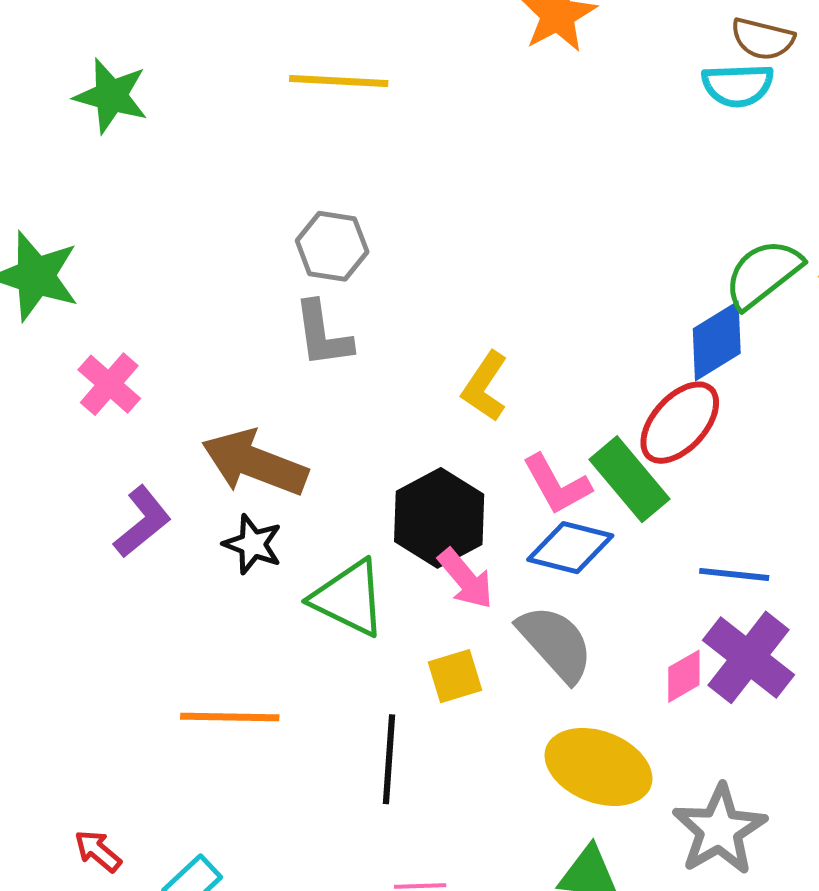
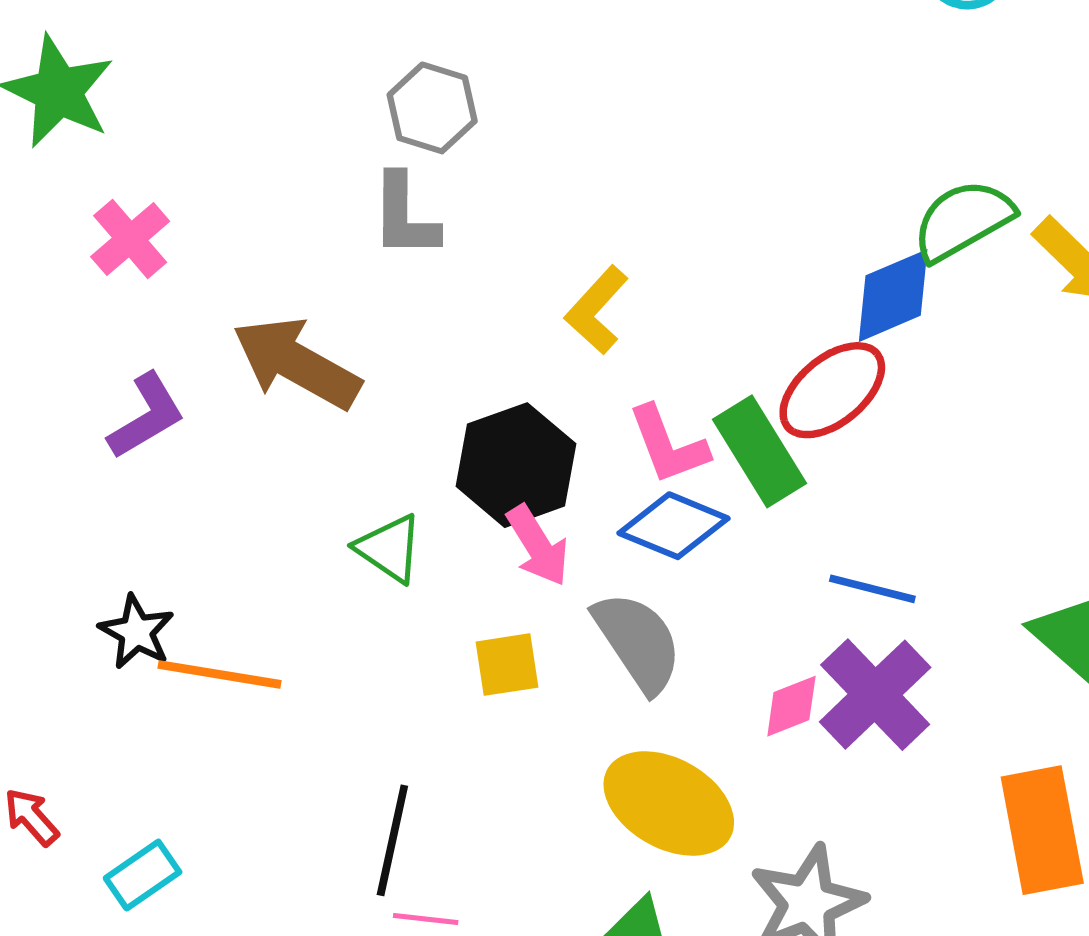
black star: (253, 544) -> (136, 632), moved
green triangle: (349, 598) -> (389, 548), size x0.7
black line: (389, 759) -> (392, 840), moved

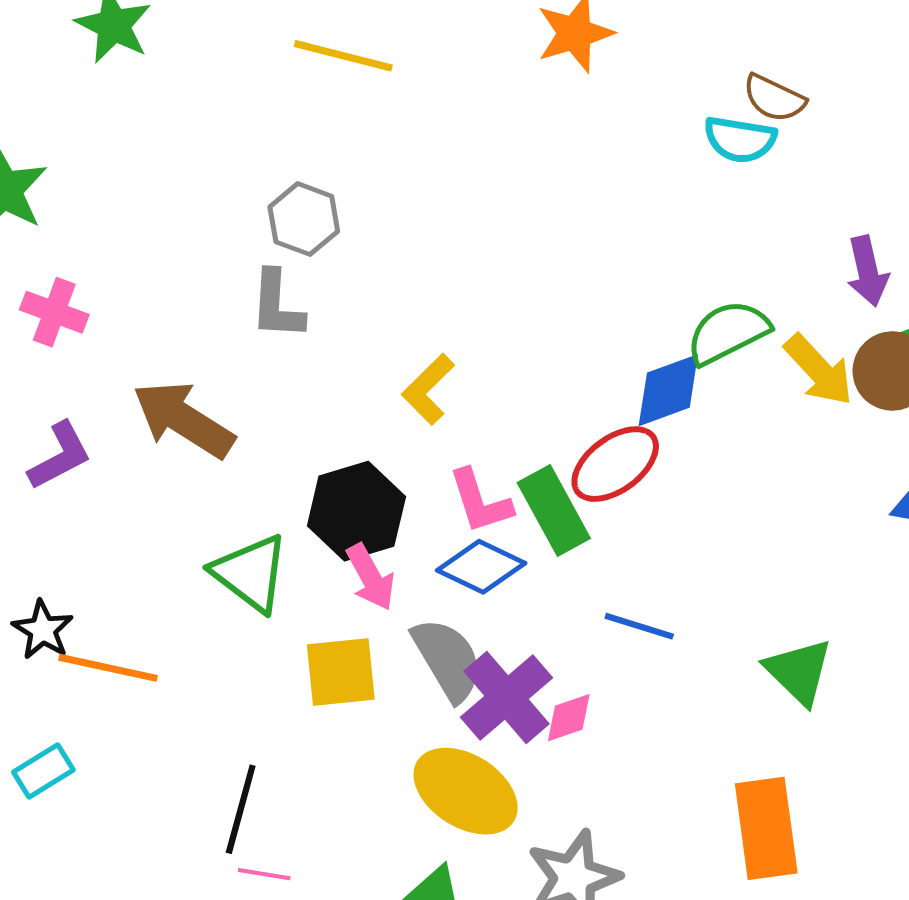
pink cross: (130, 239) -> (54, 312), turned -32
green triangle: (389, 548) -> (250, 573), size x1.4
yellow square: (507, 665) -> (341, 672), size x1.4
purple cross: (875, 695) -> (507, 697), moved
cyan rectangle: (143, 875) -> (43, 771), moved

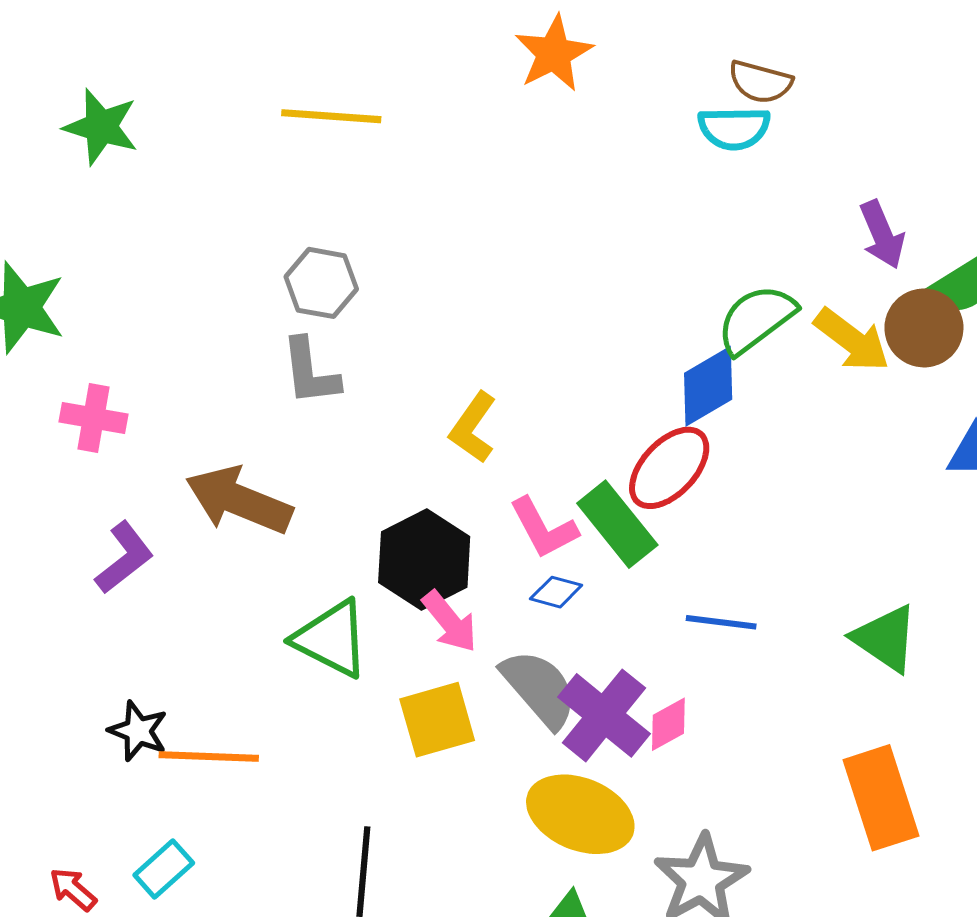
blue diamond: (481, 567) -> (556, 592), size x0.6

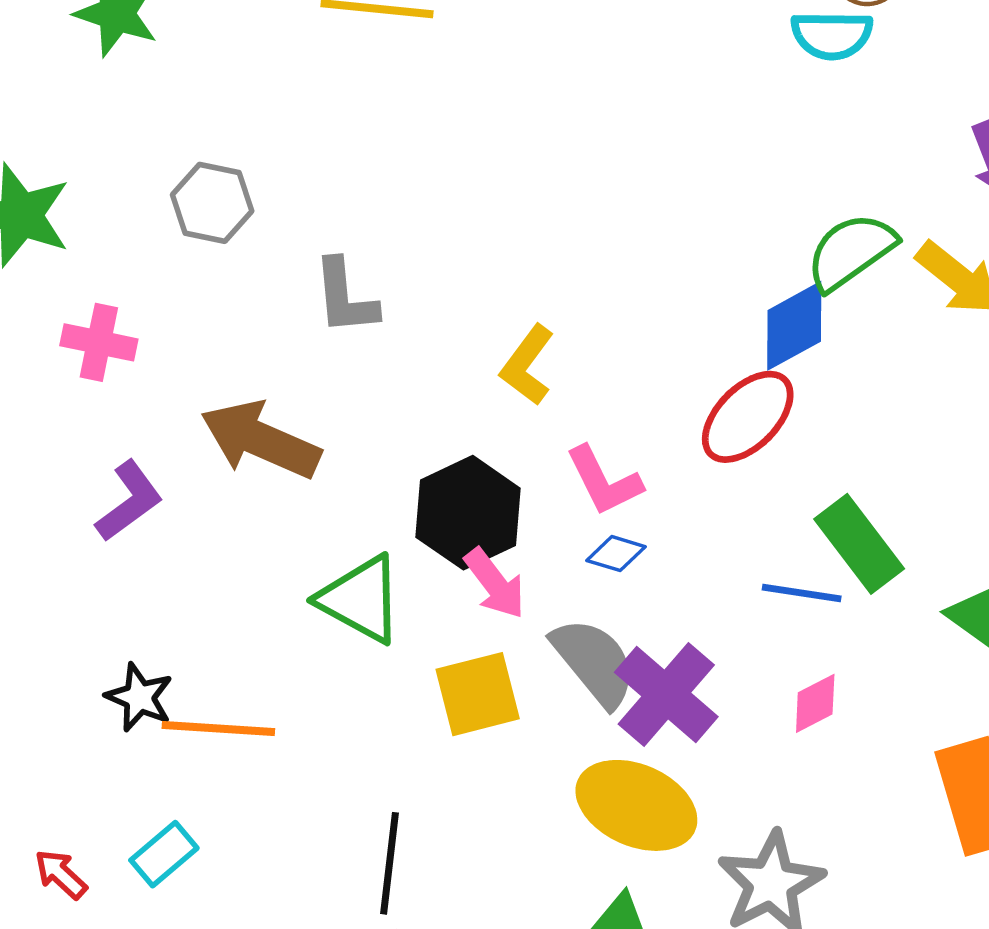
gray hexagon: (321, 283) -> (212, 203), moved
green rectangle: (617, 524) -> (859, 544), moved
pink diamond: (668, 724) -> (815, 703), moved

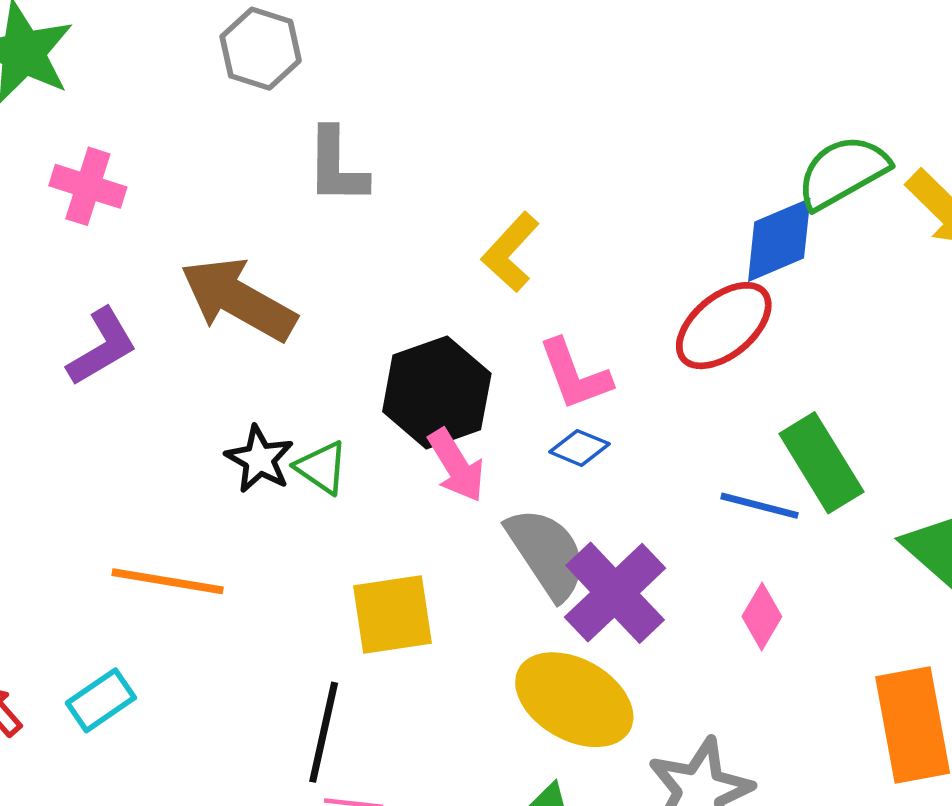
gray hexagon: (212, 203) -> (261, 49), moved
green triangle: (361, 599) -> (322, 468), size x0.6
yellow square: (478, 694) -> (392, 614), moved
black star: (139, 697) -> (259, 459), moved
pink diamond: (815, 703) -> (762, 616), turned -38

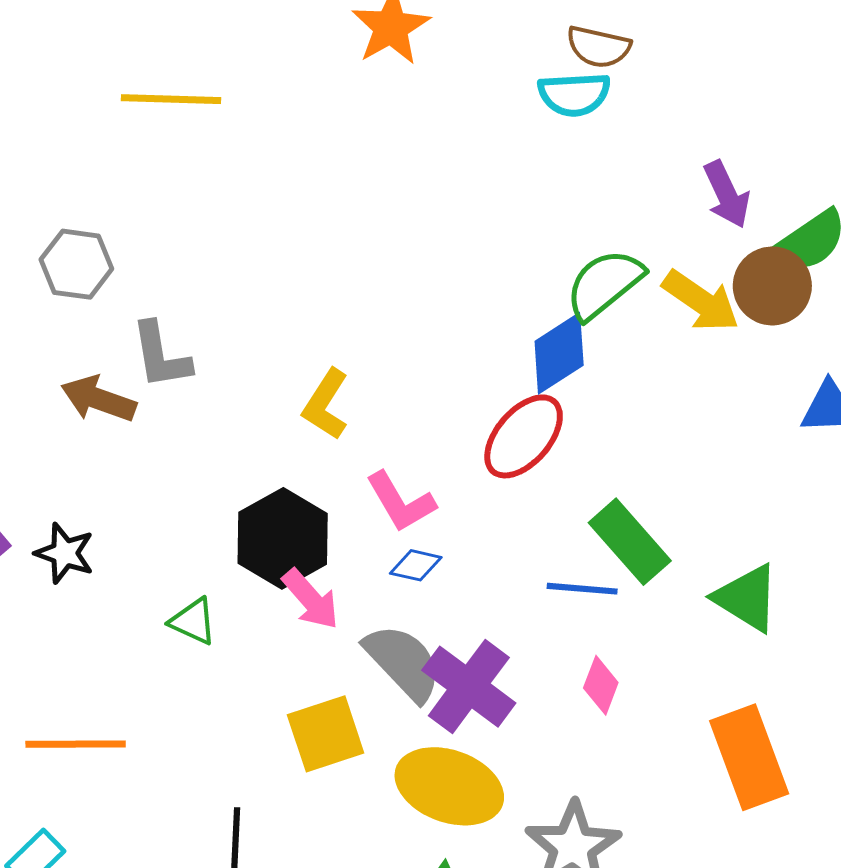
brown arrow: (238, 299) -> (98, 399), moved, size x0.7
black star: (259, 459) -> (65, 553), moved
yellow square: (392, 614) -> (326, 734), moved

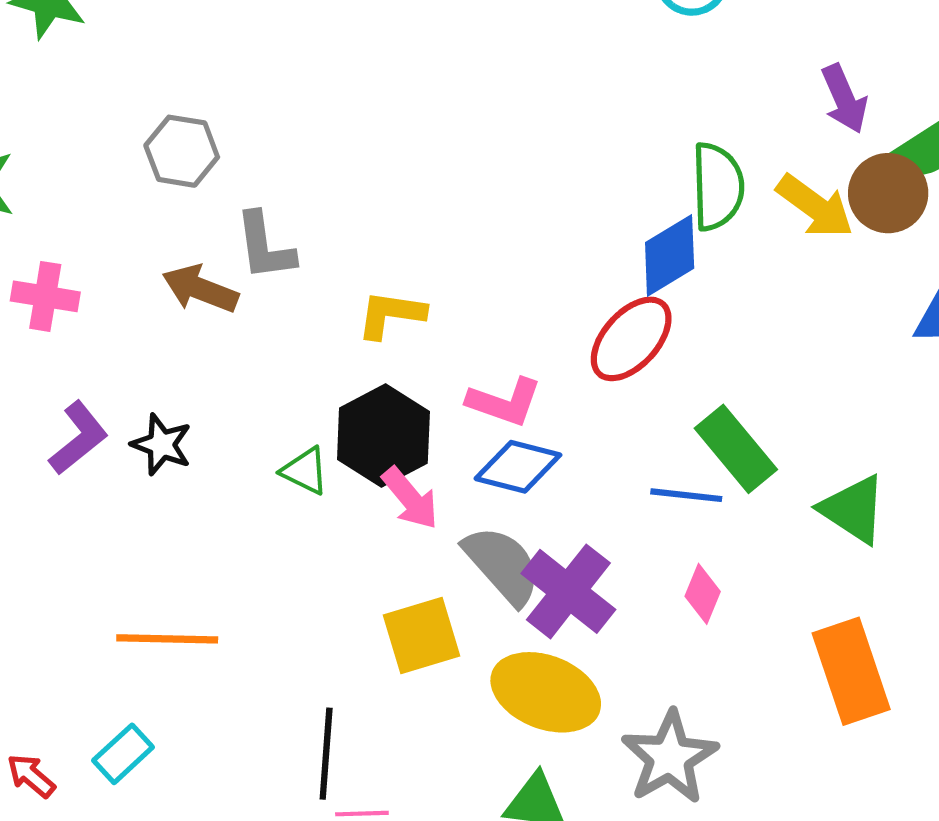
green semicircle: (604, 284) -> (717, 187), turned 126
yellow L-shape: (326, 404) -> (391, 314), moved, turned 64
pink L-shape: (401, 502) -> (504, 402), turned -42
blue diamond: (416, 565) -> (518, 467), size x1.6
green triangle: (193, 621) -> (305, 471), moved

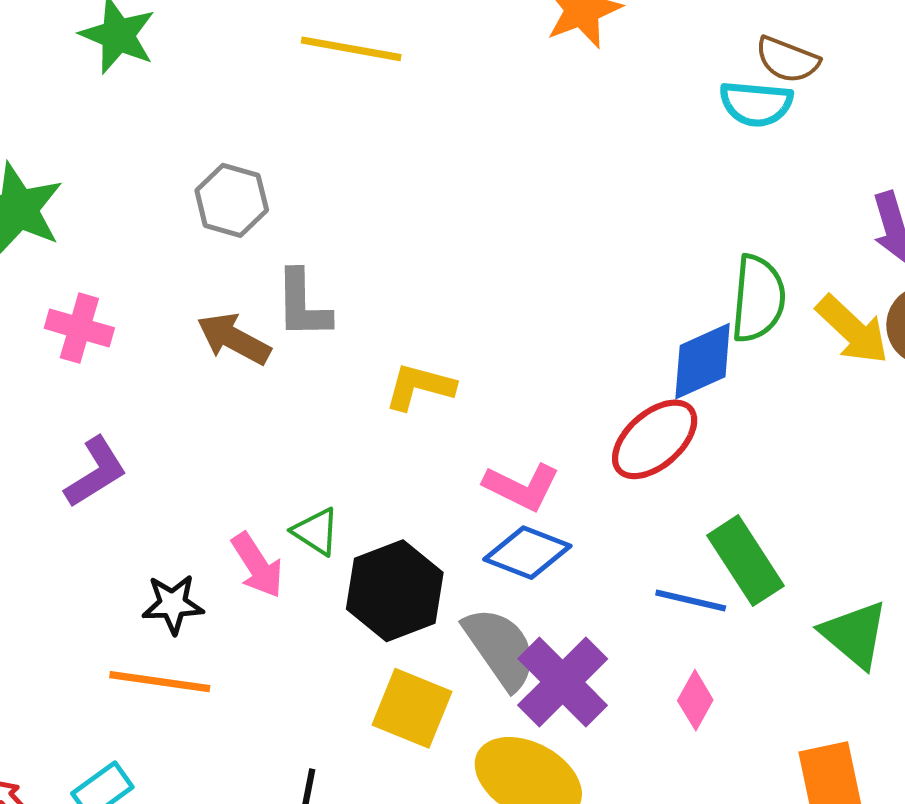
black hexagon: (383, 436) -> (395, 591), moved
black star: (162, 445) -> (173, 604), moved, turned -30
pink arrow: (410, 498) -> (257, 565), moved
yellow square: (421, 635) -> (412, 708), turned 32

